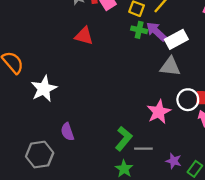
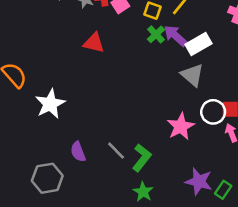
green cross: (139, 30) -> (156, 34), turned 35
gray triangle: (170, 67) -> (192, 75), turned 35
gray line: (143, 149) -> (116, 151), moved, turned 48
purple star: (174, 161) -> (199, 181), size x1.5

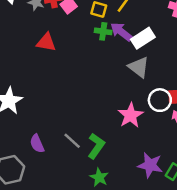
green cross: (156, 34) -> (103, 31), turned -35

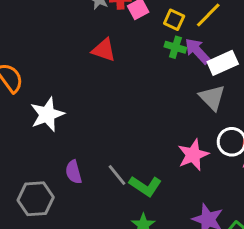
green L-shape: (96, 146) -> (145, 186), turned 80

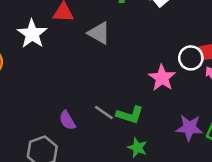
gray triangle: (212, 97) -> (99, 33), moved
white star: (47, 114) -> (32, 34), moved

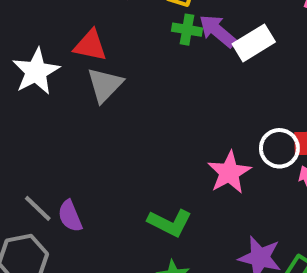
gray triangle: (99, 33) -> (105, 85), moved, turned 35
gray line: (104, 113) -> (38, 208), moved

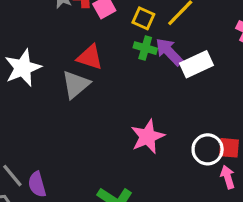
red triangle: (90, 45) -> (90, 57), moved
pink star: (229, 172) -> (148, 137), moved

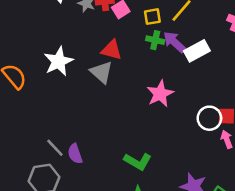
yellow square: (143, 18) -> (152, 17), turned -30
gray triangle: (76, 84) -> (101, 72), turned -35
pink star: (148, 137) -> (160, 94), moved

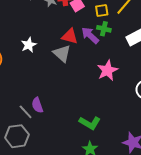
purple arrow: (174, 42) -> (90, 35), moved
white star: (59, 61) -> (29, 45), size x0.7
purple semicircle: (75, 154) -> (37, 105), moved

